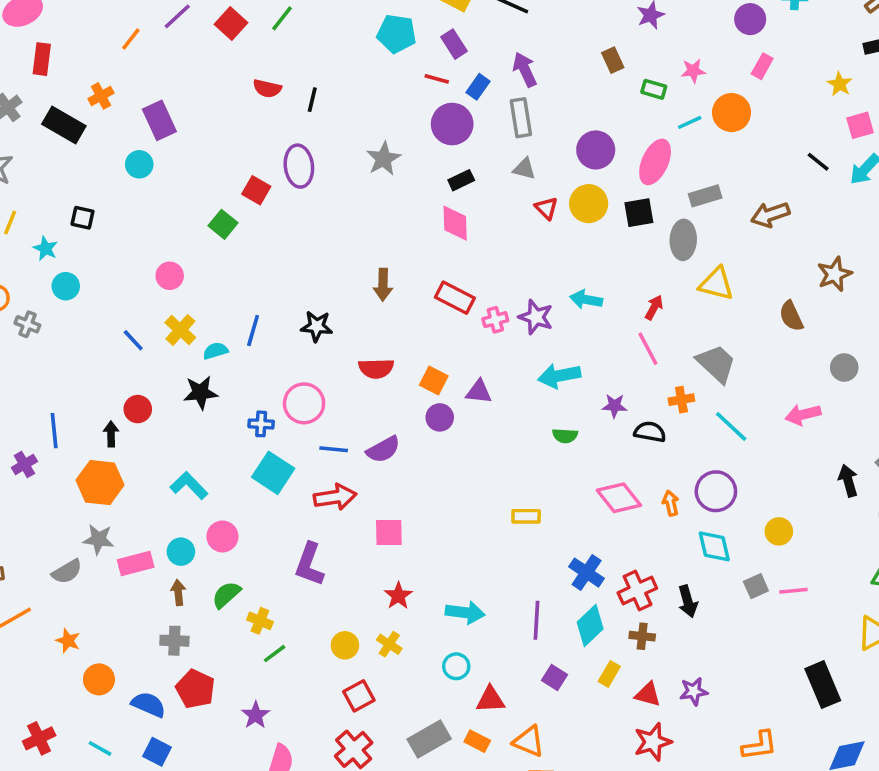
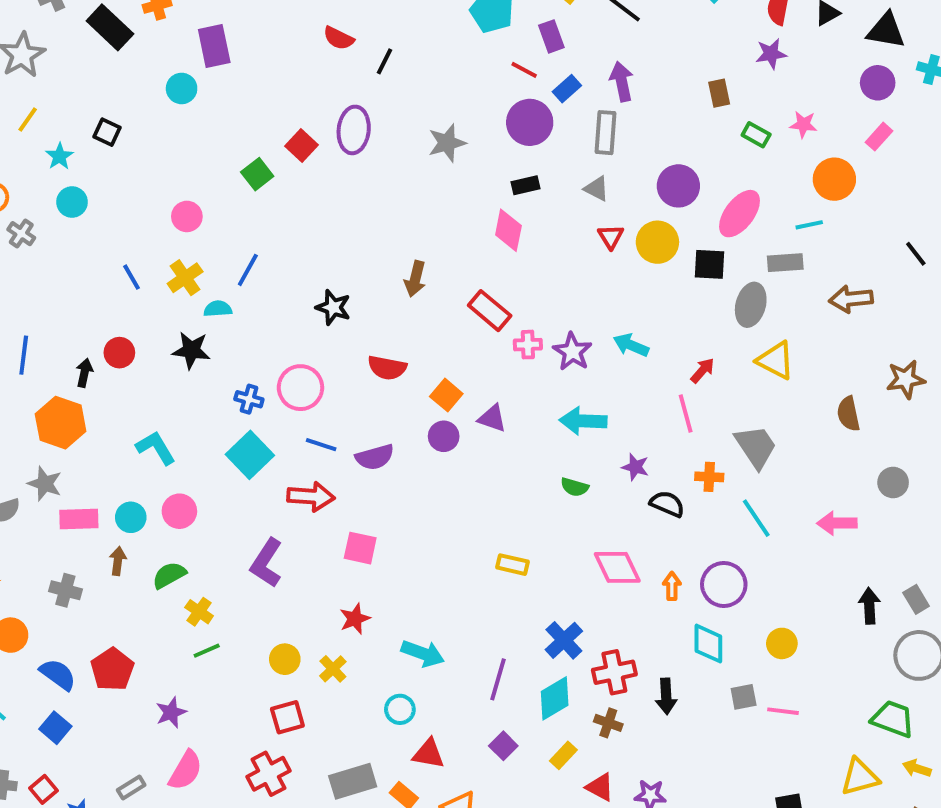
cyan line: (690, 122) -> (809, 225), moved
blue line: (253, 331) -> (248, 270), moved
gray cross: (174, 641) -> (65, 590), moved

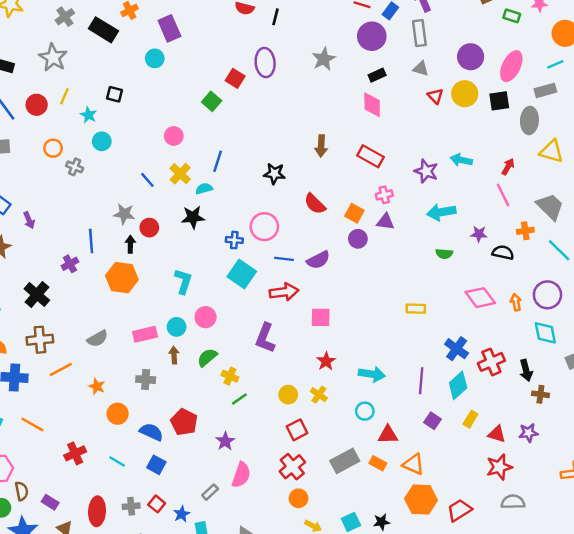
pink cross: (528, 345) -> (384, 195), moved
red semicircle: (387, 368) -> (315, 204), turned 45
cyan L-shape: (156, 448) -> (183, 281), turned 60
gray star: (45, 484) -> (124, 214), moved
brown cross: (608, 723) -> (540, 394), moved

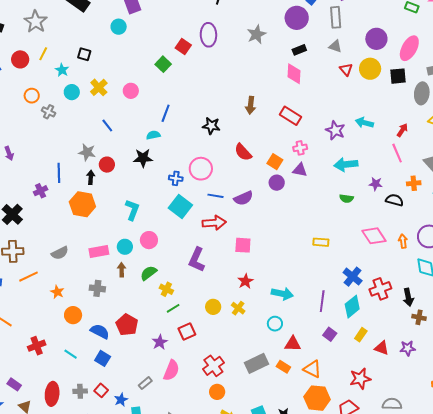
yellow cross: (180, 174) -> (99, 87), moved
red square: (297, 430) -> (187, 332), moved
red star: (499, 467) -> (360, 379), moved

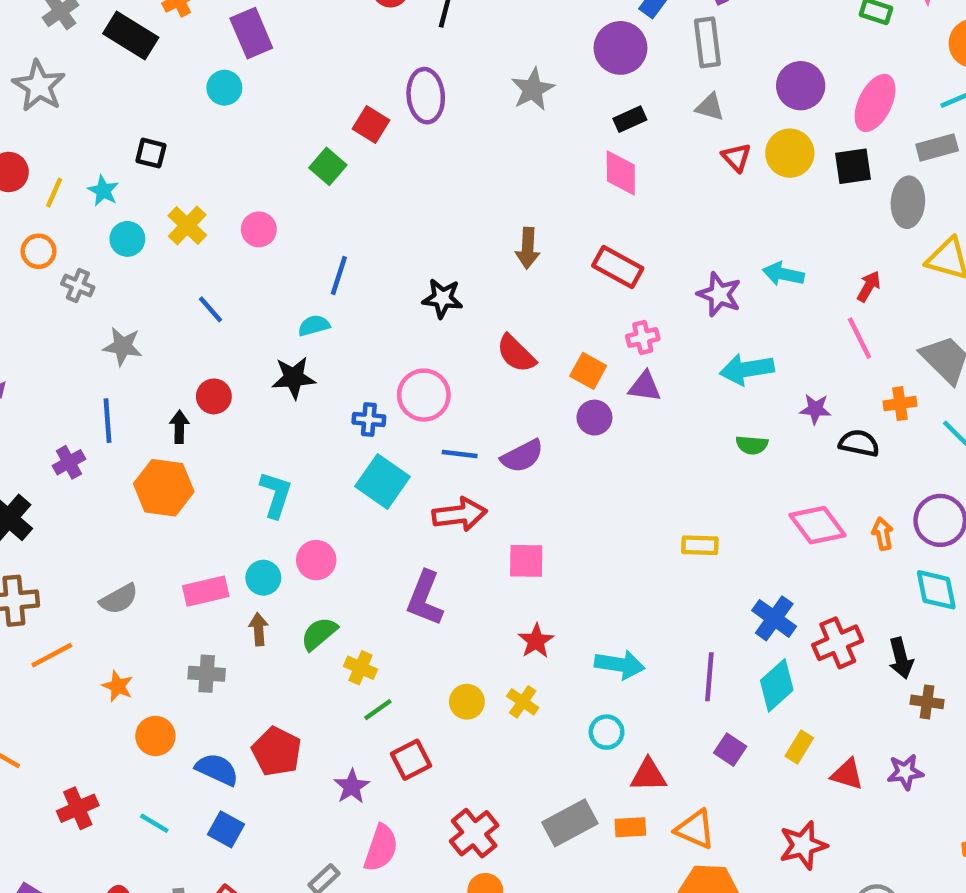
yellow line: (43, 54) -> (54, 193), moved
gray star: (87, 152) -> (123, 346), moved
orange rectangle: (283, 367) -> (630, 827), turned -32

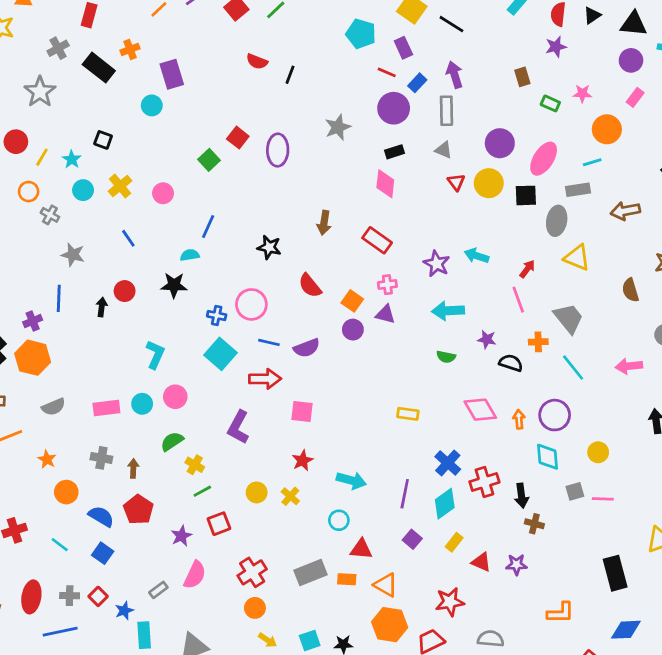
purple ellipse: (426, 96) -> (278, 150), moved
orange hexagon: (164, 488) -> (33, 358), moved
brown arrow: (259, 629) -> (133, 468), moved

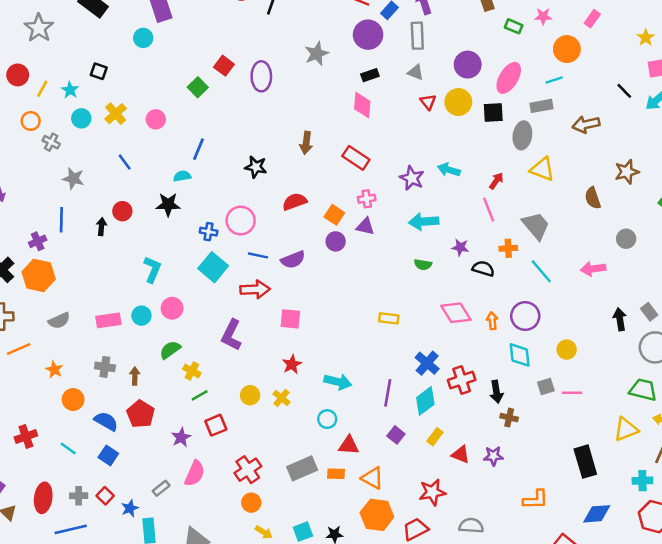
red semicircle: (310, 286) -> (295, 202), turned 110

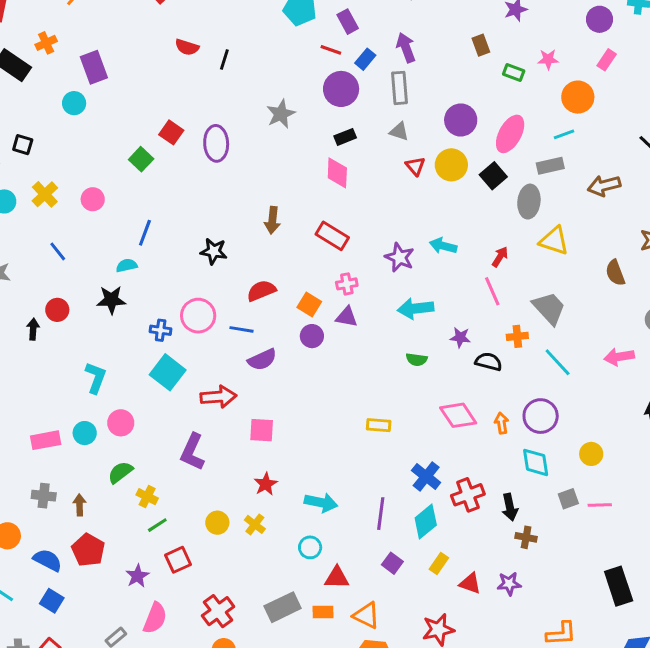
black square: (493, 113) -> (493, 176), turned -35
blue line: (258, 255) -> (241, 329), moved

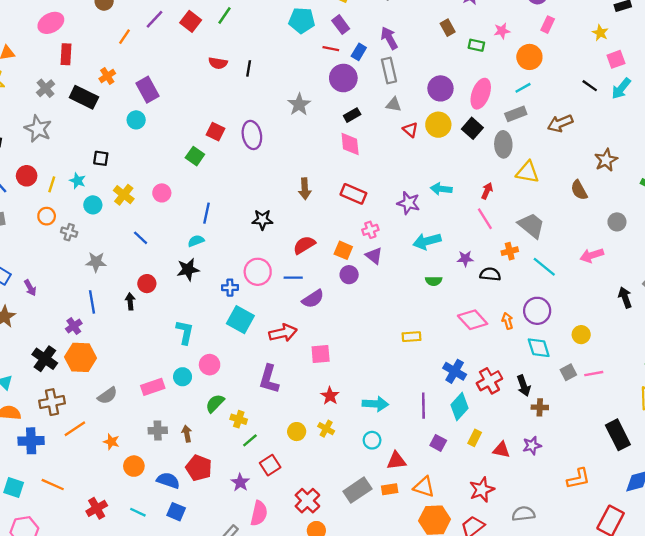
purple triangle: (347, 317) -> (374, 256), turned 36

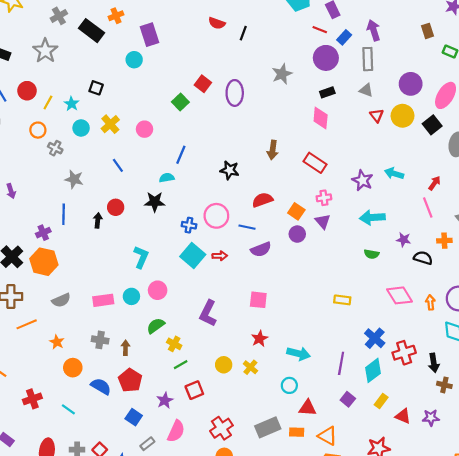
red arrow: (283, 333) -> (220, 256), moved, size x0.6
blue square: (176, 512) -> (134, 417), moved

